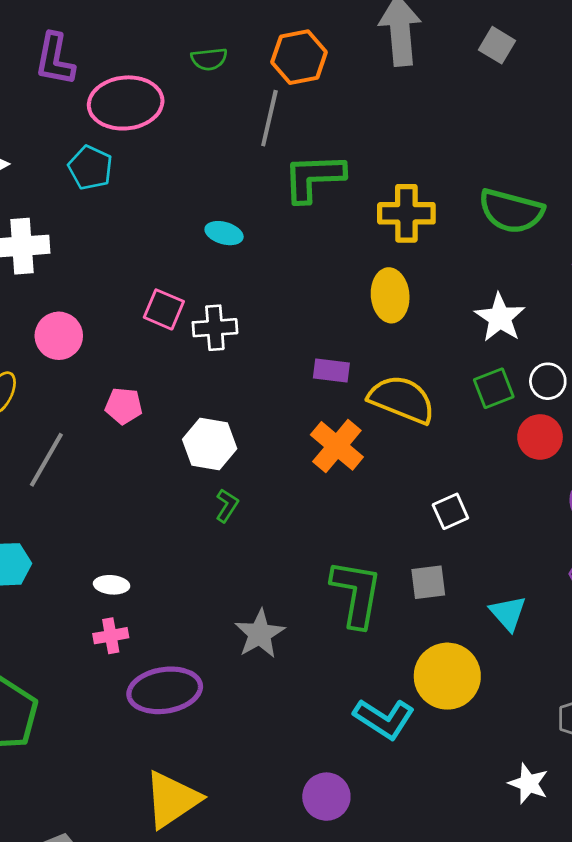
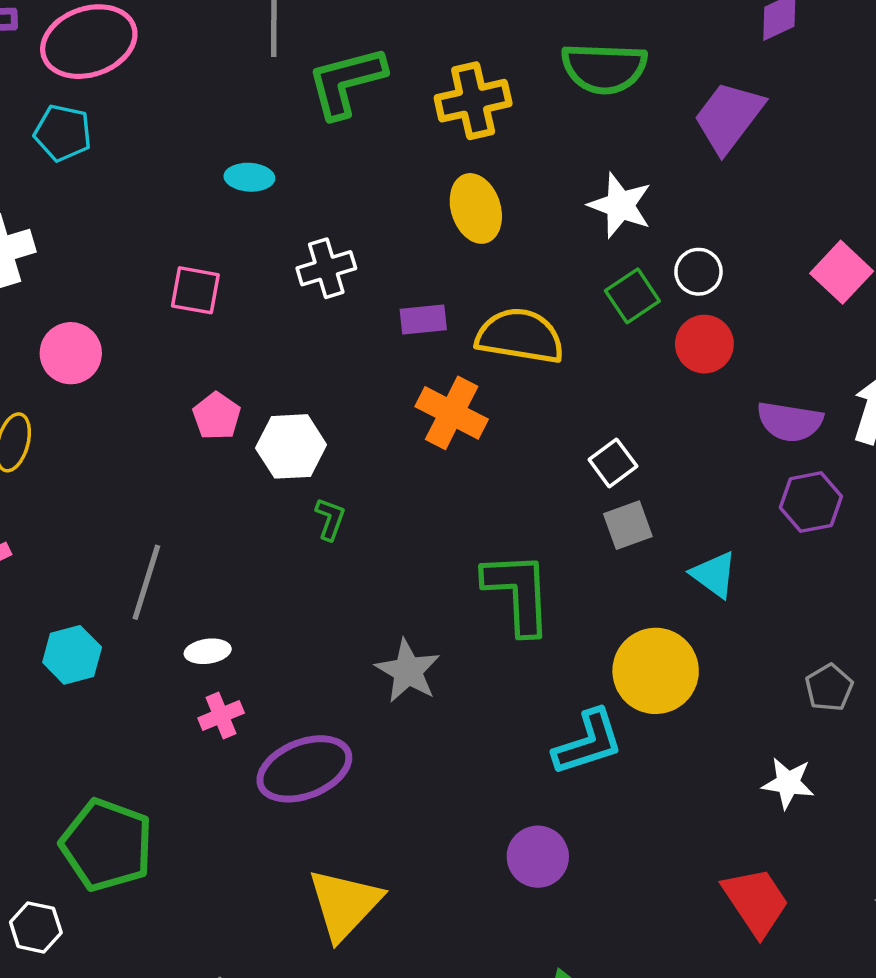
white cross: (215, 328) -> (326, 268), moved
pink pentagon: (124, 406) -> (217, 416), moved, turned -30
gray line: (46, 460) -> (146, 582), moved
gray square: (428, 582) -> (628, 525), moved
cyan L-shape: (384, 719) -> (588, 742), turned -38

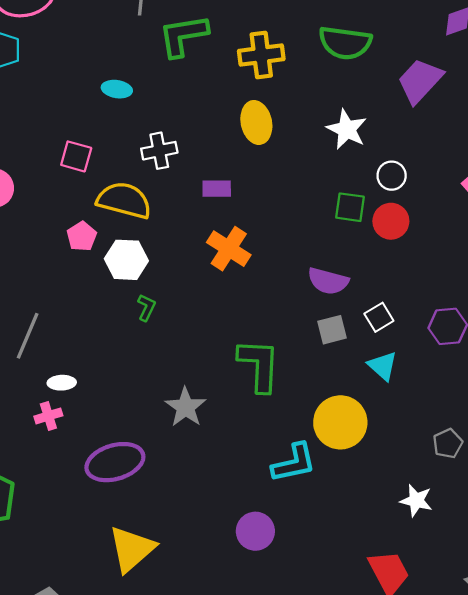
green square: (632, 296) -> (350, 207), moved, turned 36
yellow semicircle: (520, 336) -> (124, 200), moved
purple semicircle: (790, 422) -> (328, 281), moved
white square: (613, 463) -> (379, 317), moved
pink cross: (221, 715) -> (48, 416), moved

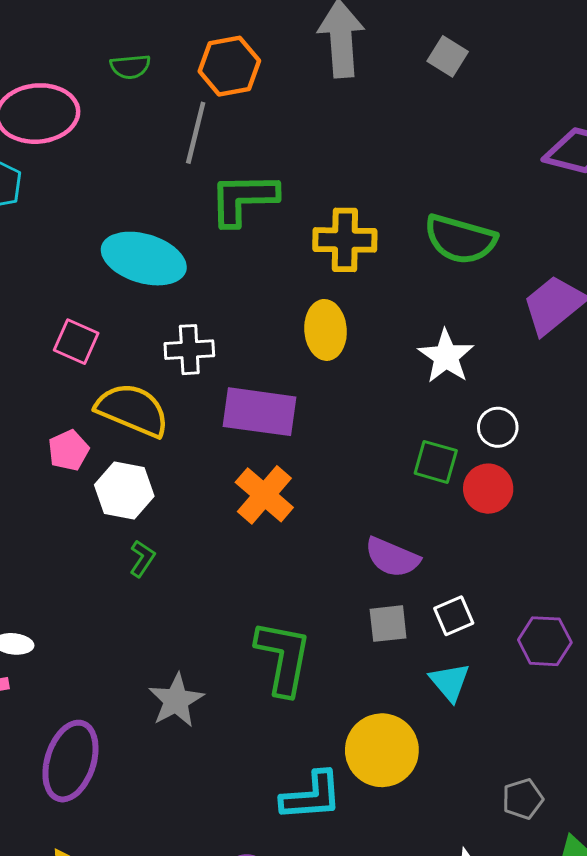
cyan ellipse: (117, 89) -> (144, 259), size x2.0
purple rectangle: (217, 189) -> (260, 412), size x1.8
purple ellipse: (115, 462) -> (70, 761), turned -64

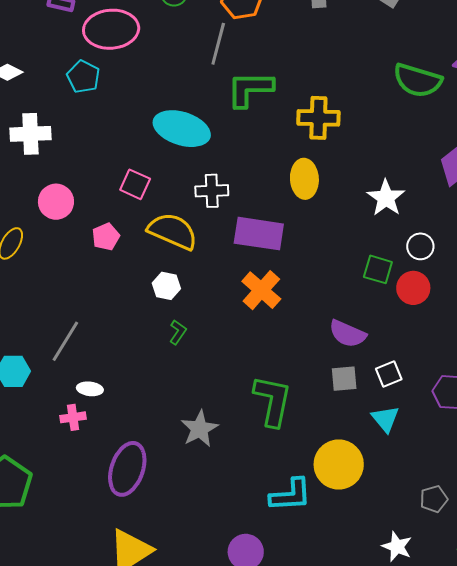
green semicircle: (460, 239) -> (418, 80), moved
pink pentagon: (68, 450) -> (106, 237), moved
white hexagon: (124, 491) -> (166, 286), size x0.7

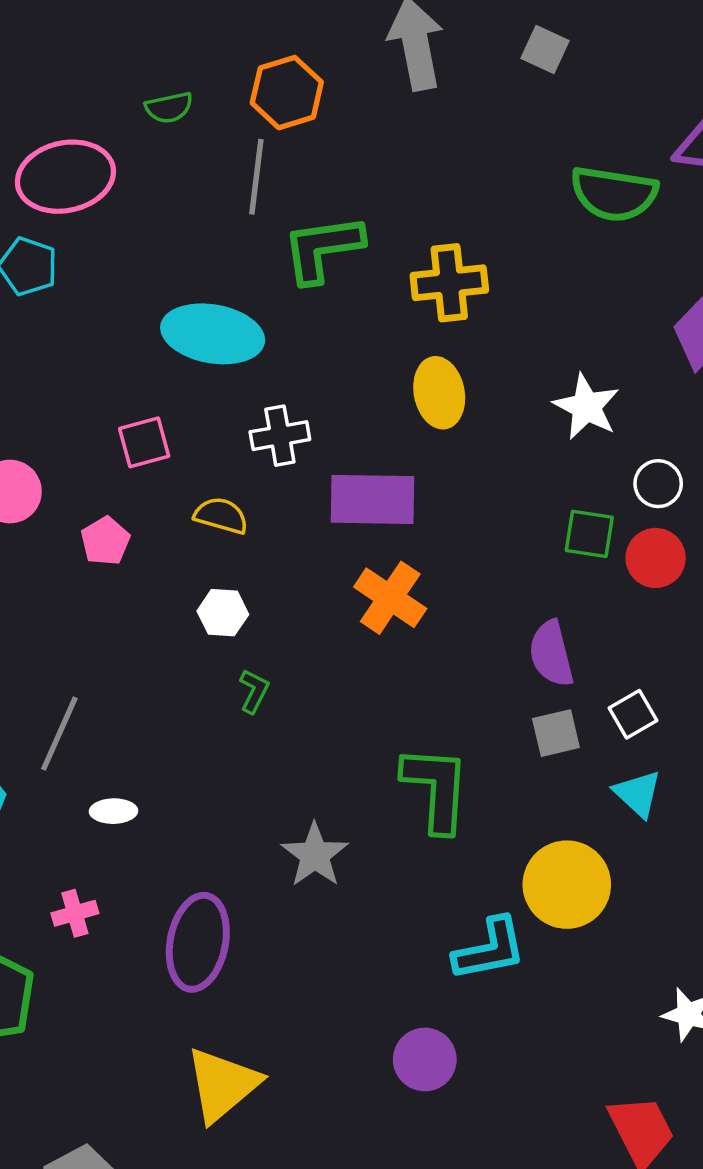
pink square: (135, 184) -> (144, 442), turned -32
yellow semicircle: (173, 231) -> (221, 516), size x0.6
purple semicircle: (347, 334) -> (551, 654), turned 60
pink cross: (73, 417) -> (75, 913), moved

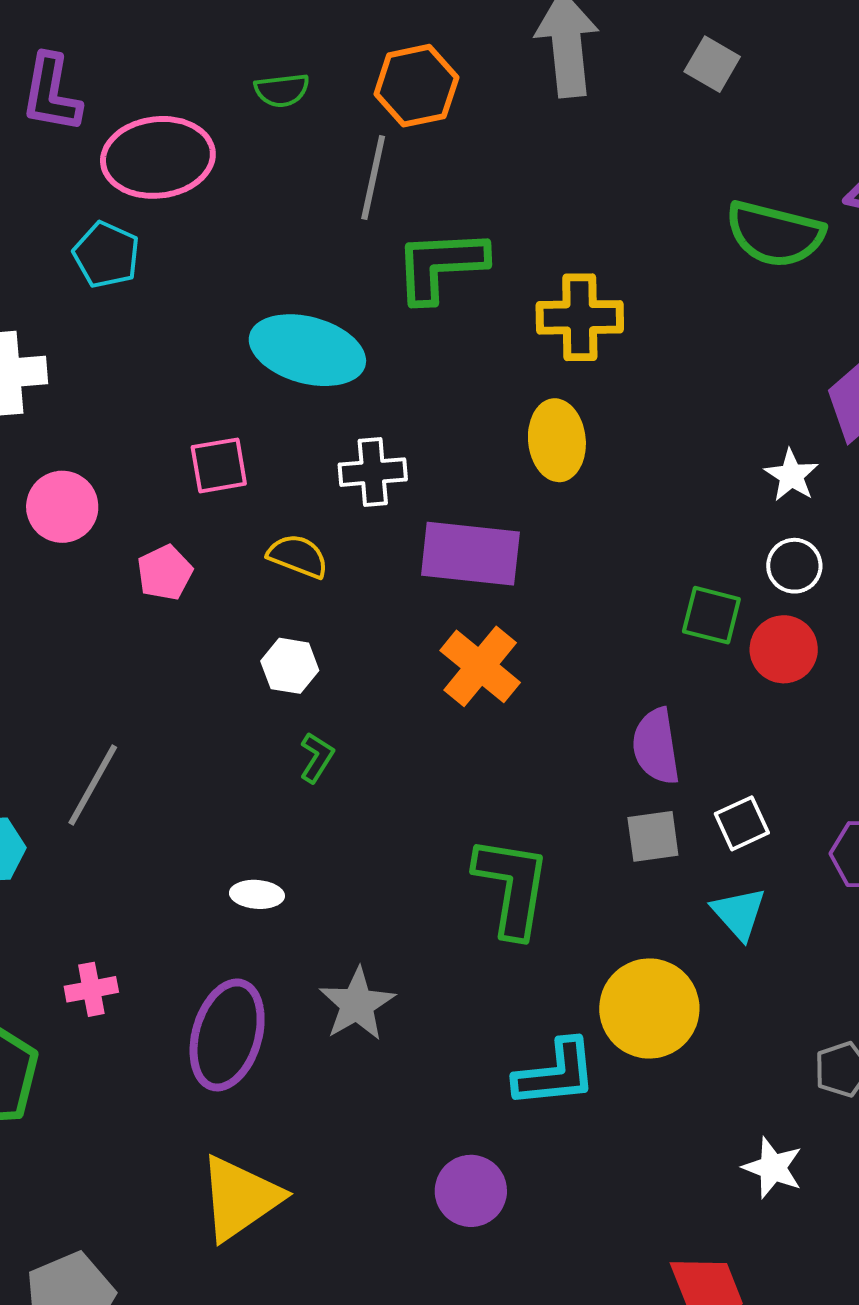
white star: (586, 407) -> (791, 475), moved, size x0.7
white ellipse: (113, 811) -> (257, 894), moved
gray star: (315, 855) -> (357, 1004), moved

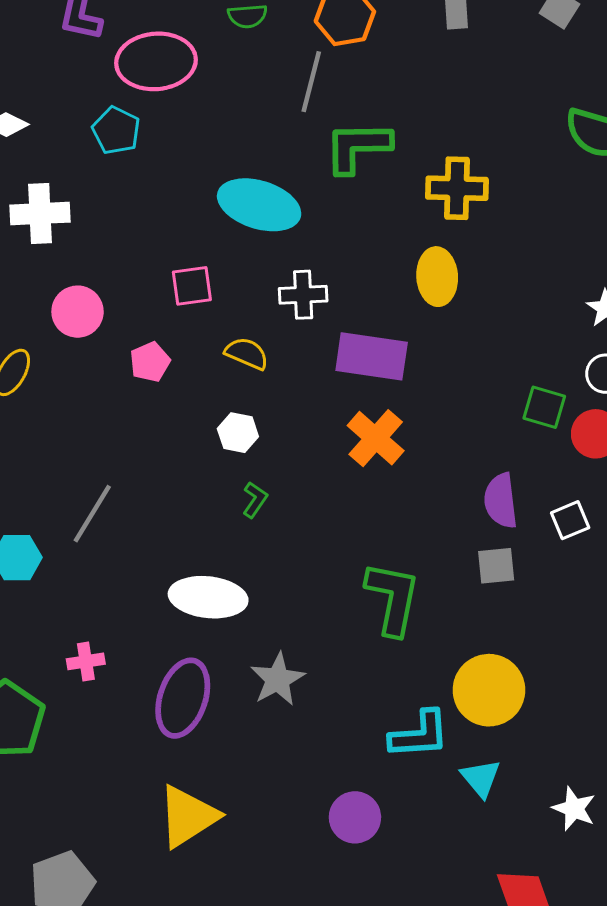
white square: (742, 823) -> (570, 520), moved
white ellipse: (257, 894) -> (208, 597), size x2.0
cyan triangle: (739, 913) -> (481, 778), moved

